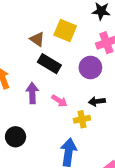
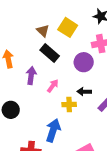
pink arrow: (59, 101) -> (53, 86), turned -96

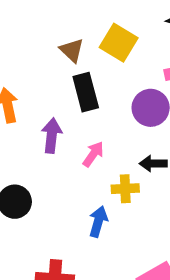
black rectangle: (50, 53) -> (86, 92), turned 36
blue arrow: (53, 130) -> (98, 222), moved, size x0.7

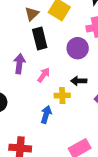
brown triangle: (72, 50) -> (32, 14), turned 32

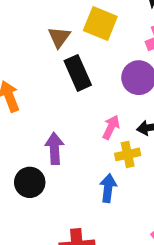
purple arrow: (19, 64) -> (54, 148), moved
pink arrow: (44, 75) -> (111, 127), moved

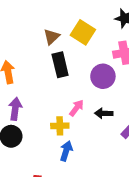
purple arrow: (54, 148) -> (15, 109), moved
yellow cross: (128, 154) -> (60, 126), moved

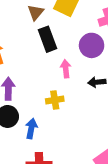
pink arrow: (76, 108) -> (66, 69), moved, turned -36
blue arrow: (66, 151) -> (31, 128), moved

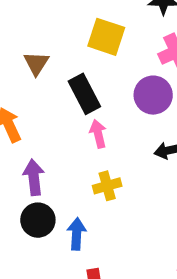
brown triangle: (36, 12) -> (36, 63), moved
pink arrow: (66, 69) -> (98, 134), moved

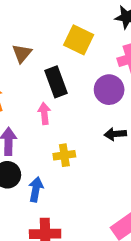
pink arrow: (98, 134) -> (44, 113), moved

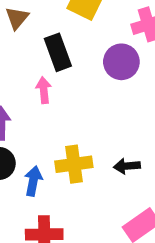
black arrow: (115, 134) -> (127, 166), moved
yellow cross: (64, 155) -> (74, 164), moved, size x1.4

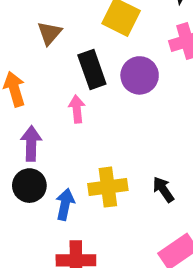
purple circle: (121, 62) -> (140, 75), moved
black arrow: (127, 166) -> (163, 189), turned 60

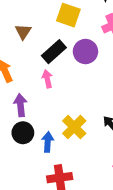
black rectangle: (92, 69) -> (54, 52), turned 75
yellow cross: (108, 187) -> (74, 127), turned -30

